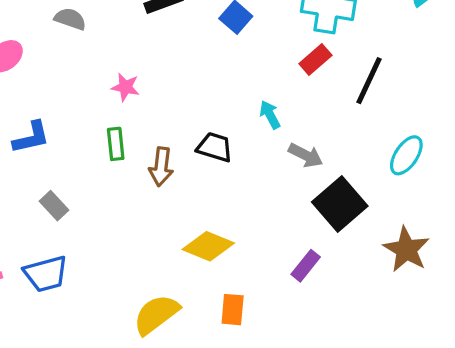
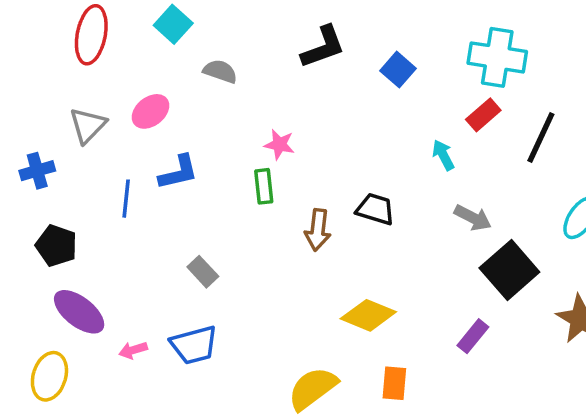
cyan arrow: (270, 115) -> (443, 155), moved
blue L-shape: (31, 137) -> (178, 172), moved
green rectangle: (116, 144) -> (264, 186), moved

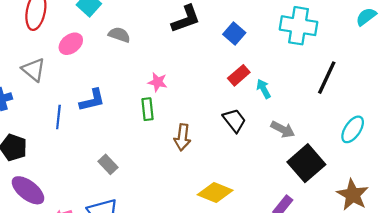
pink ellipse: (150, 111) -> (71, 44), moved
red rectangle: (483, 115) -> (239, 75), moved
gray triangle: (88, 125) -> (34, 70), turned -35
black trapezoid: (375, 209) -> (234, 120), moved, turned 35

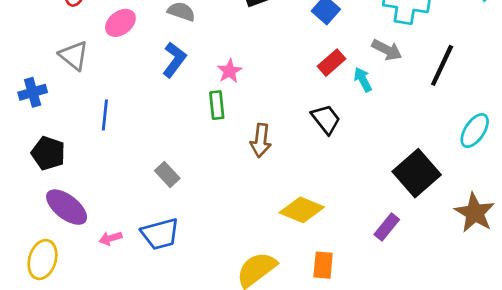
pink star: (158, 82) -> (230, 71), turned 30
blue L-shape: (92, 100) -> (174, 60), moved, turned -40
gray arrow: (283, 129) -> (387, 50), moved

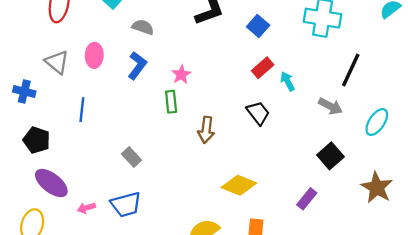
pink ellipse: (120, 23) -> (94, 55), moved, turned -50
gray arrow: (387, 50) -> (330, 106), moved
blue cross: (33, 92) -> (24, 91), turned 30
black square: (417, 173) -> (330, 156), size x0.7

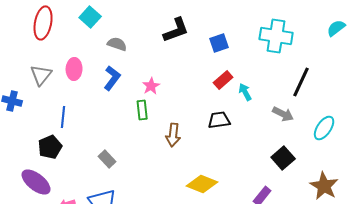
blue square: (258, 26) -> (219, 43), turned 30
gray triangle: (57, 62) -> (41, 75), turned 30
black trapezoid: (258, 113) -> (219, 120), turned -60
black pentagon: (37, 140) -> (50, 147), moved, turned 30

